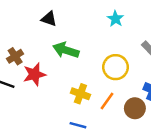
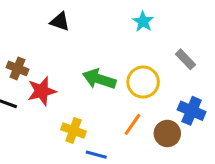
green arrow: (66, 50) -> (99, 79), moved
brown cross: (15, 56) -> (17, 68), turned -35
yellow cross: (80, 94) -> (73, 130), moved

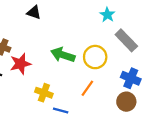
cyan star: (143, 21) -> (107, 15), moved
gray rectangle: (185, 59) -> (126, 40), size x1.5
brown circle: (167, 133) -> (126, 102), moved

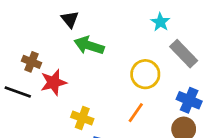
black triangle: (34, 12) -> (70, 19), turned 32
green arrow: (63, 55) -> (89, 45), moved

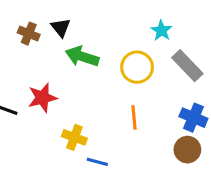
brown cross: (32, 62) -> (29, 34), moved
yellow circle: (145, 74) -> (137, 67), moved
orange line: (136, 113) -> (134, 118), moved, turned -40

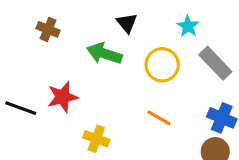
black triangle: (61, 27) -> (127, 23), moved
orange line: (134, 118) -> (159, 118), turned -55

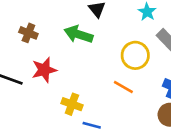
brown cross: (48, 29) -> (28, 33), moved
yellow circle: (162, 65) -> (135, 55), moved

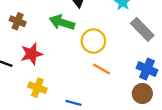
yellow circle: (135, 55) -> (93, 41), moved
yellow cross: (72, 104) -> (37, 88), moved

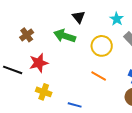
brown cross: (18, 21) -> (27, 35), turned 32
yellow circle: (93, 41) -> (102, 46), moved

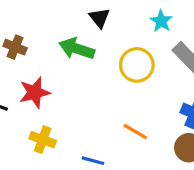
brown cross: (27, 35) -> (15, 47), turned -32
orange line: (99, 76) -> (135, 131), moved

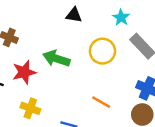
black triangle: (99, 18) -> (74, 15), turned -42
green arrow: (77, 49) -> (56, 59), moved

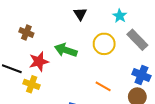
black triangle: (74, 15) -> (80, 14), turned 48
yellow cross: (30, 108) -> (32, 84), moved

